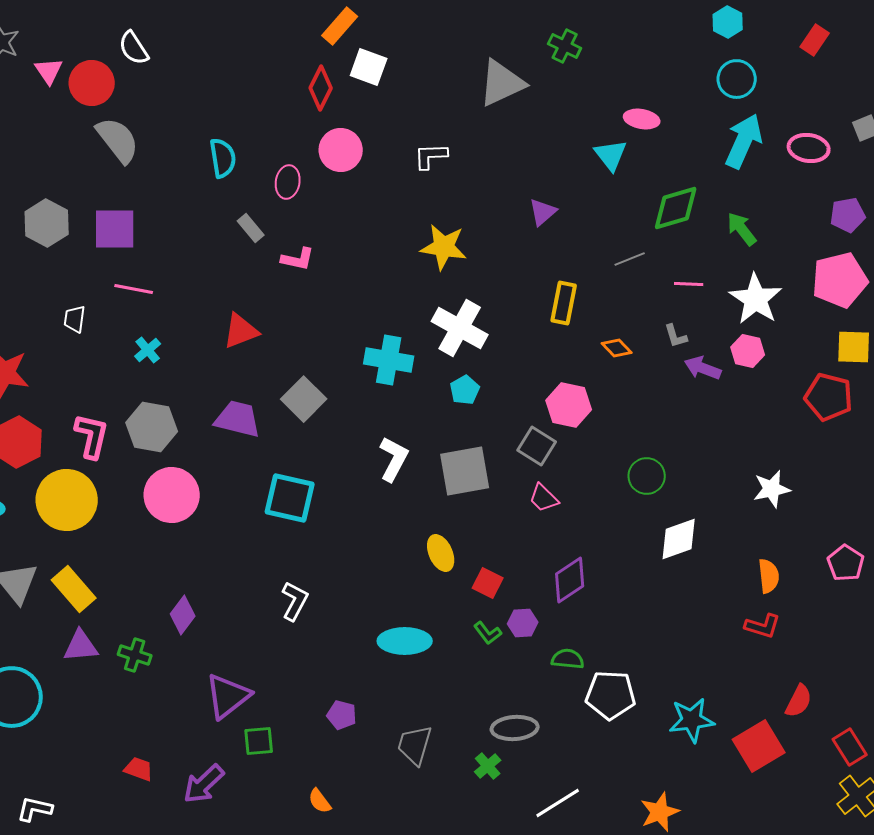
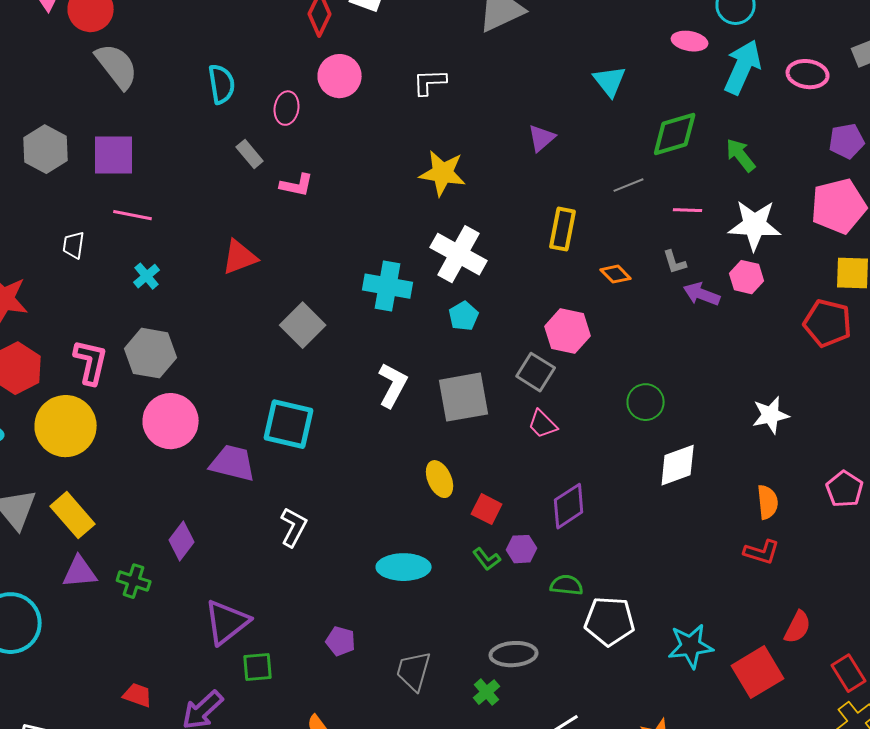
pink ellipse: (642, 119) -> (690, 41), moved
white star: (756, 299) -> (755, 225), turned -30
purple trapezoid: (238, 419) -> (233, 463), moved

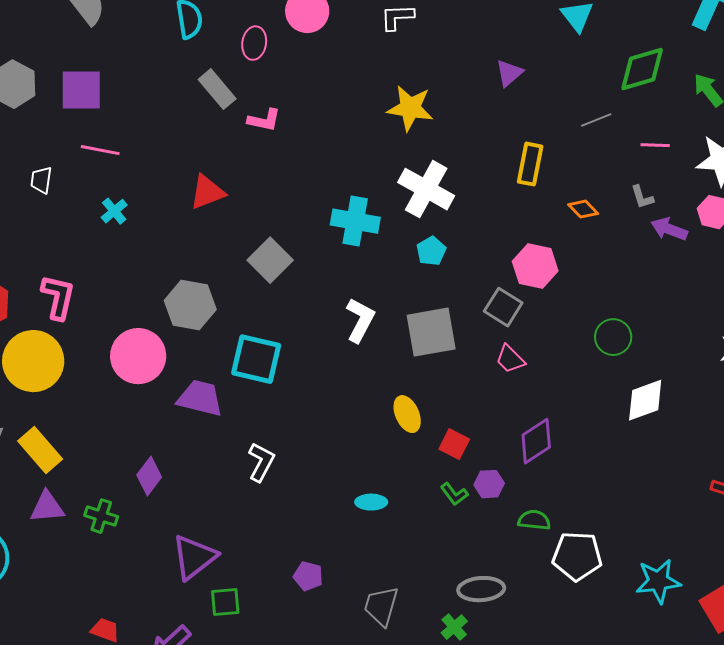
gray rectangle: (250, 154) -> (217, 89), size x1.4
gray hexagon: (151, 353) -> (190, 305), moved
cyan ellipse: (404, 567) -> (371, 502), size x0.6

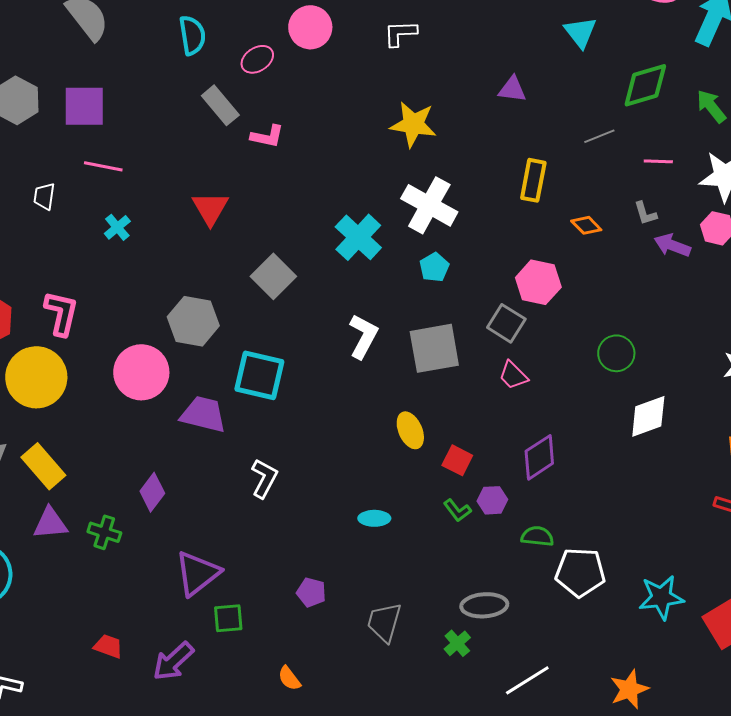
pink ellipse: (254, 43) -> (257, 59), turned 48
purple triangle: (509, 73) -> (512, 89), turned 48
red triangle: (207, 192) -> (210, 208), turned -39
cyan cross: (355, 221) -> (358, 237), turned 33

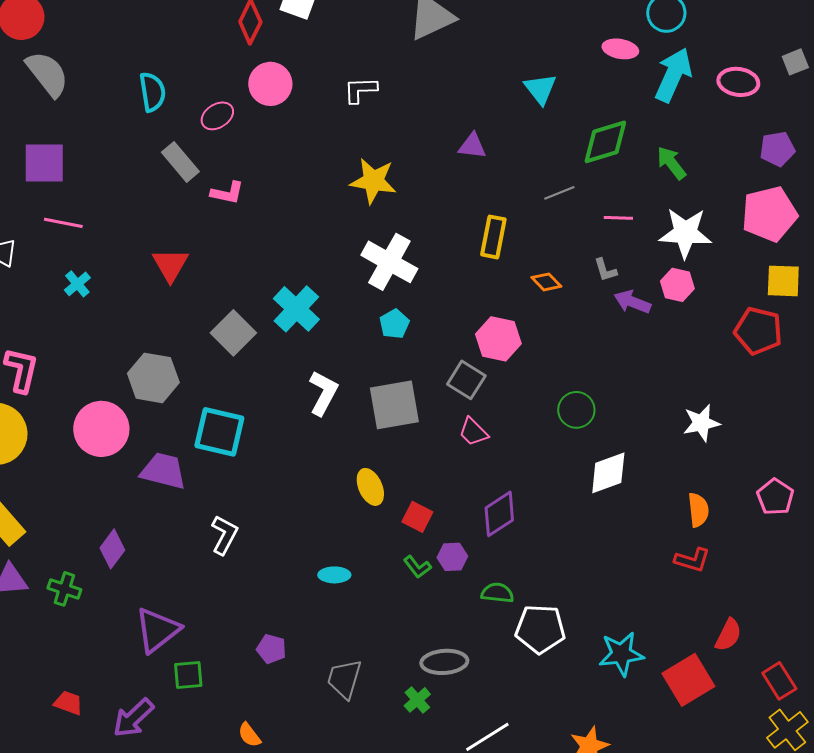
cyan cross: (358, 237) -> (296, 309), moved

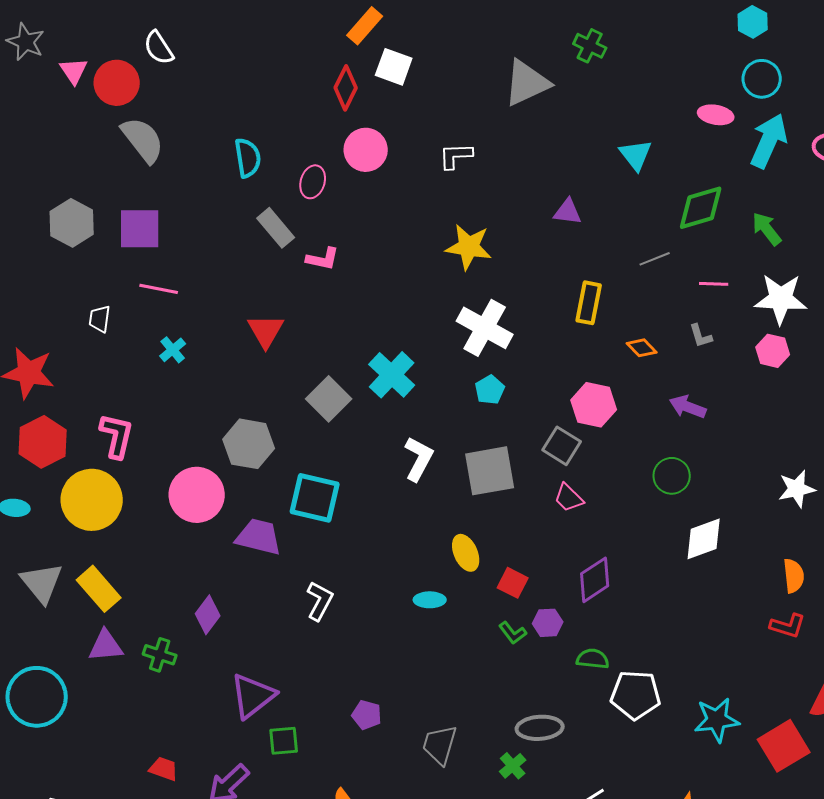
pink ellipse: (217, 116) -> (313, 182), turned -40
purple arrow: (632, 302) -> (688, 407), moved
cyan ellipse: (334, 575) -> (430, 600), moved

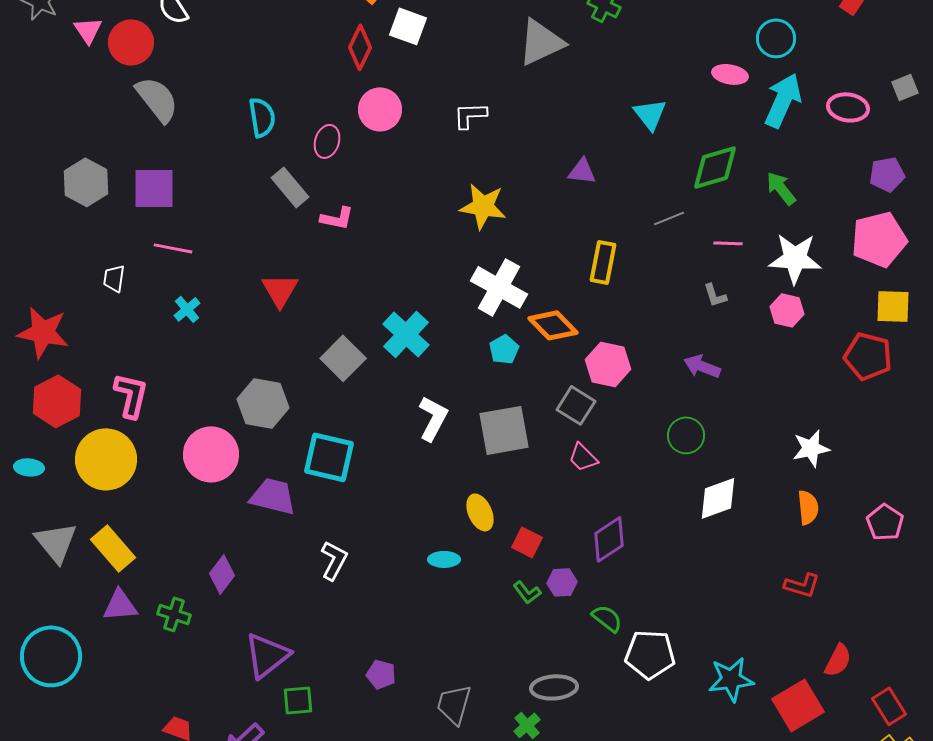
orange diamond: (642, 348) -> (553, 325), moved, size x1.6
orange semicircle: (794, 576) -> (808, 507), moved
green semicircle: (593, 659) -> (607, 618), turned 32

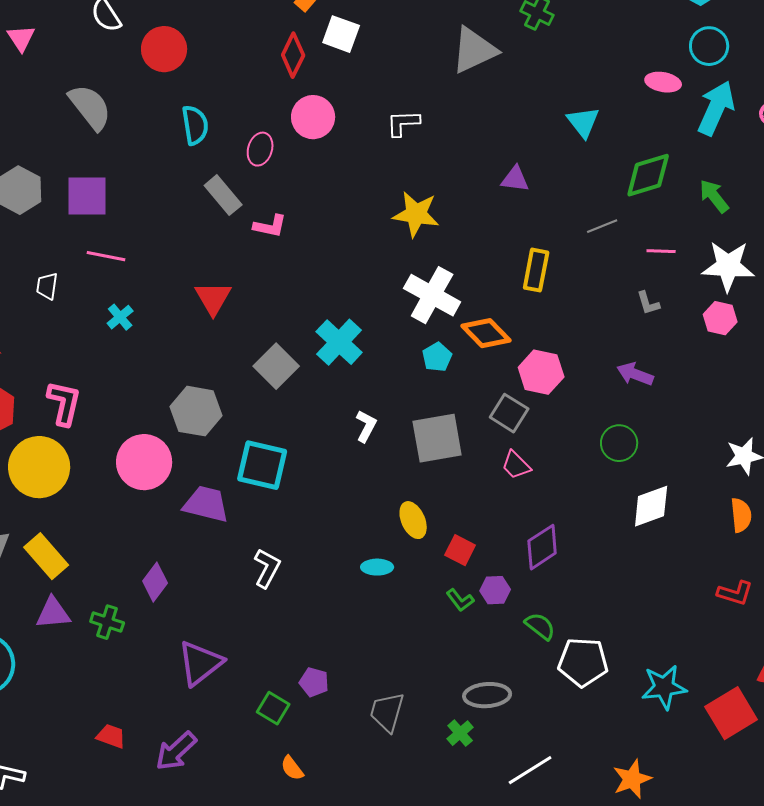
red circle: (131, 42) -> (164, 49), moved
white L-shape: (433, 418) -> (366, 426), size x0.7
green square: (298, 700) -> (273, 708), moved, turned 36

